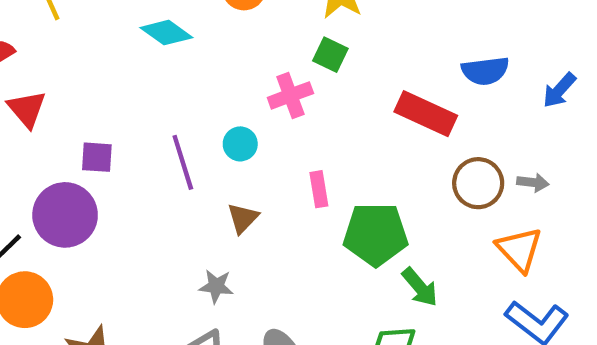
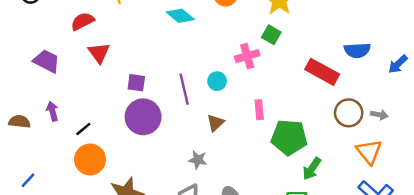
purple circle: (65, 215) -> (143, 117), moved
green arrow: (420, 287) -> (312, 169), turned 70

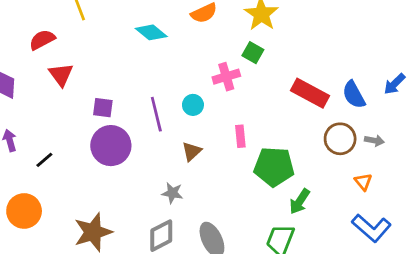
blue semicircle: (357, 50) -> (354, 95), moved, turned 65
orange triangle: (369, 152) -> (363, 182), size x0.6
orange circle: (90, 159) -> (24, 211), moved

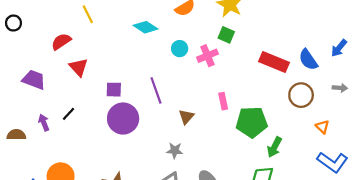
cyan circle: (193, 105) -> (180, 49), moved
gray arrow: (374, 140) -> (340, 88), moved
black line: (44, 160) -> (69, 114), moved

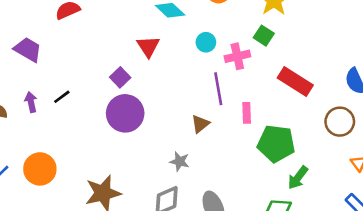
red rectangle: (274, 62) -> (295, 82), moved
red triangle: (79, 67) -> (148, 46), moved
purple square: (114, 90) -> (120, 77), turned 35
purple line: (156, 90) -> (218, 89), moved

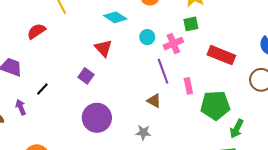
green square: (264, 36) -> (191, 24), turned -35
black line: (62, 97) -> (42, 89), moved
purple circle: (125, 113) -> (97, 118), moved
brown triangle: (200, 124) -> (154, 101), turned -42

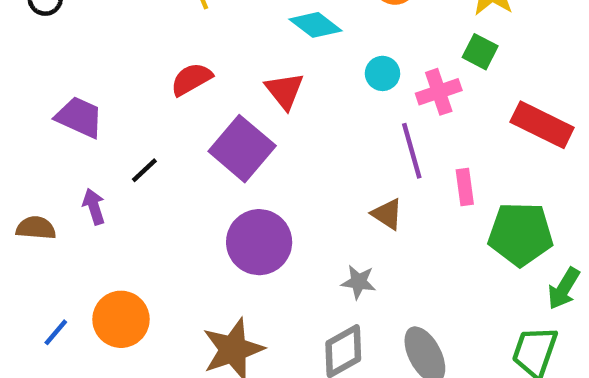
green square: (191, 24) -> (480, 52), turned 35
red semicircle: (36, 31) -> (191, 79), moved
purple square: (86, 76) -> (242, 149), size x1.8

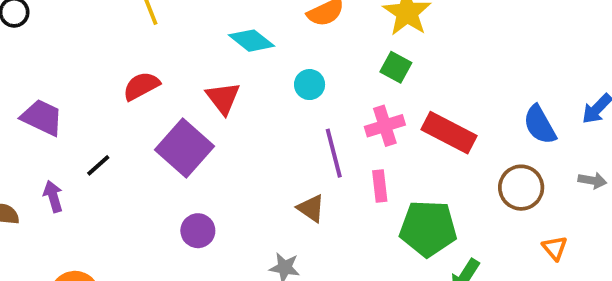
pink cross: (439, 92) -> (385, 126), moved
purple circle: (259, 242) -> (198, 231), size x0.6

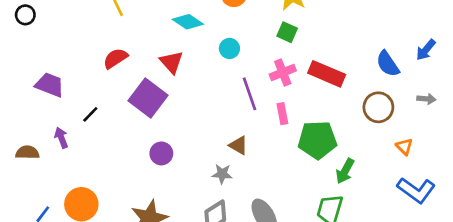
brown triangle: (311, 208) -> (239, 145), moved

